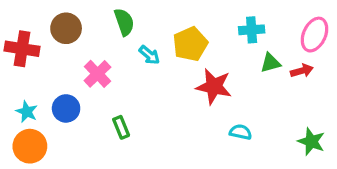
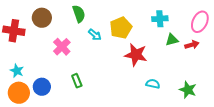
blue circle: (66, 108) -> (42, 87), moved
green star: (311, 141) -> (188, 90), moved

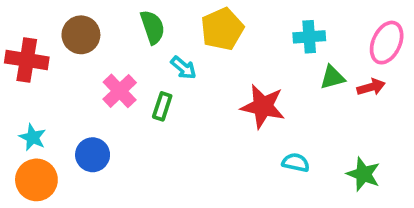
yellow pentagon: (121, 28) -> (222, 29), moved
green rectangle: (77, 81) -> (162, 106), moved, turned 40
blue circle: (42, 87) -> (93, 155), moved

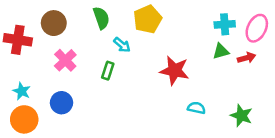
cyan cross: (309, 37) -> (225, 24), moved
pink cross: (120, 91) -> (65, 60), moved

